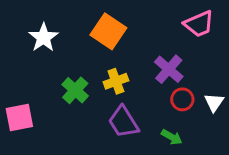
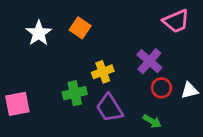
orange square: (108, 31) -> (80, 28), moved, size x0.7
green cross: (75, 90) -> (75, 93), moved, turned 35
white triangle: (214, 102) -> (189, 91), turned 42

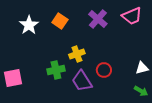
purple cross: (149, 61) -> (98, 19), moved
red circle: (161, 88) -> (104, 70), moved
green arrow: (152, 121) -> (141, 91), moved

